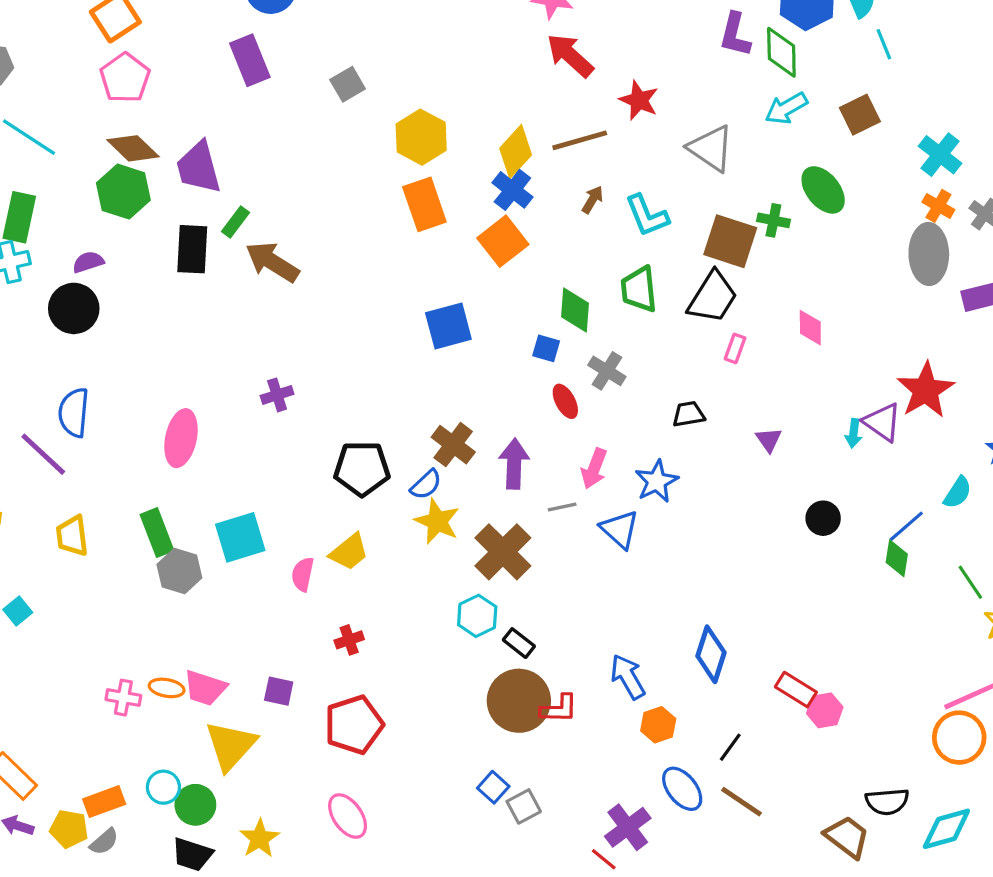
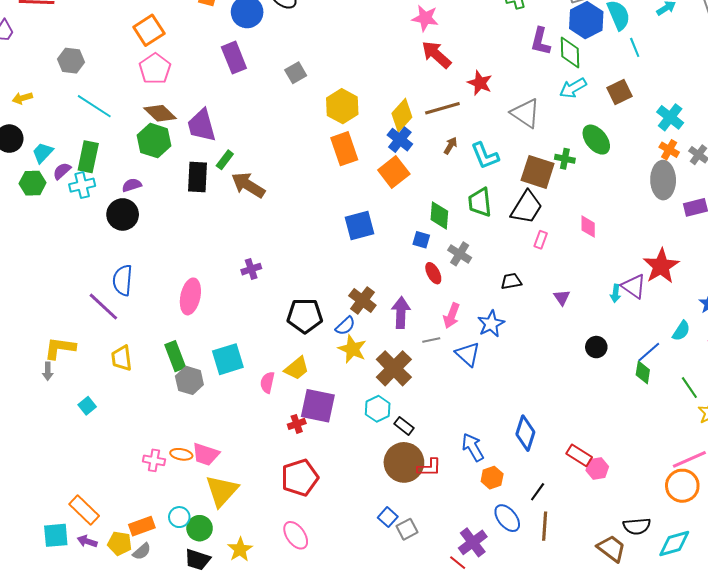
purple square: (279, 691) -> (318, 406), moved, size x1.8
brown line: (741, 802) -> (545, 526), turned 60

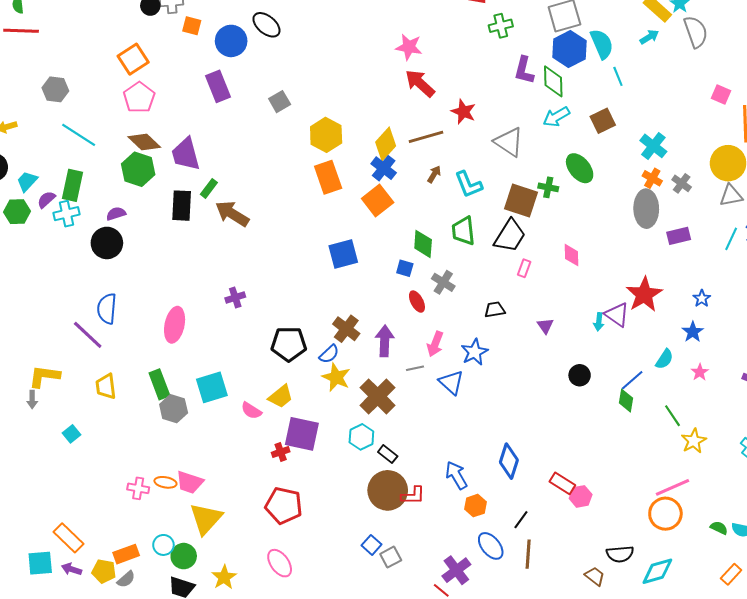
pink semicircle: (267, 382) -> (251, 411), turned -70
red pentagon: (300, 478) -> (284, 506), turned 30
brown trapezoid: (611, 548) -> (595, 576), size x0.7

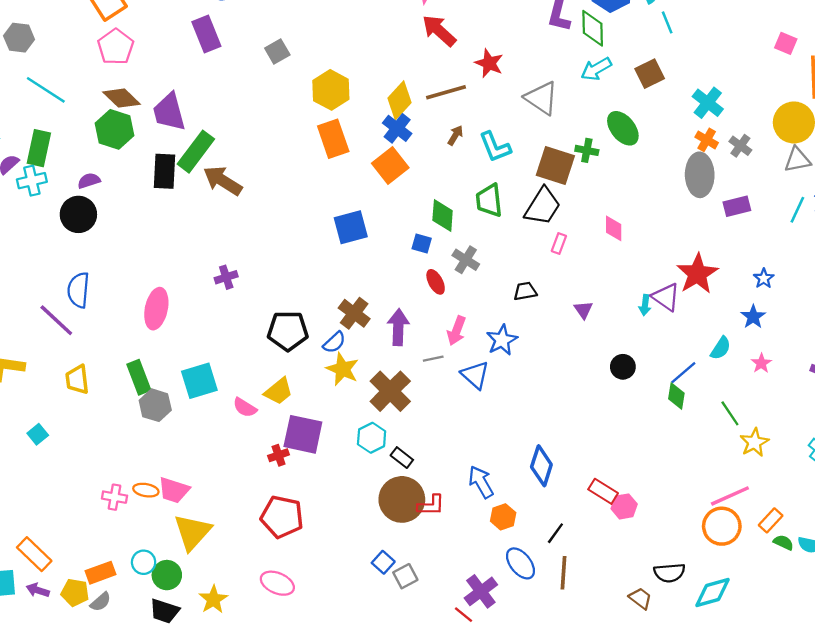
green rectangle: (209, 188) -> (196, 152), size x1.8
pink ellipse: (280, 563) -> (277, 583), turned -32
orange rectangle: (731, 574) -> (771, 520), moved

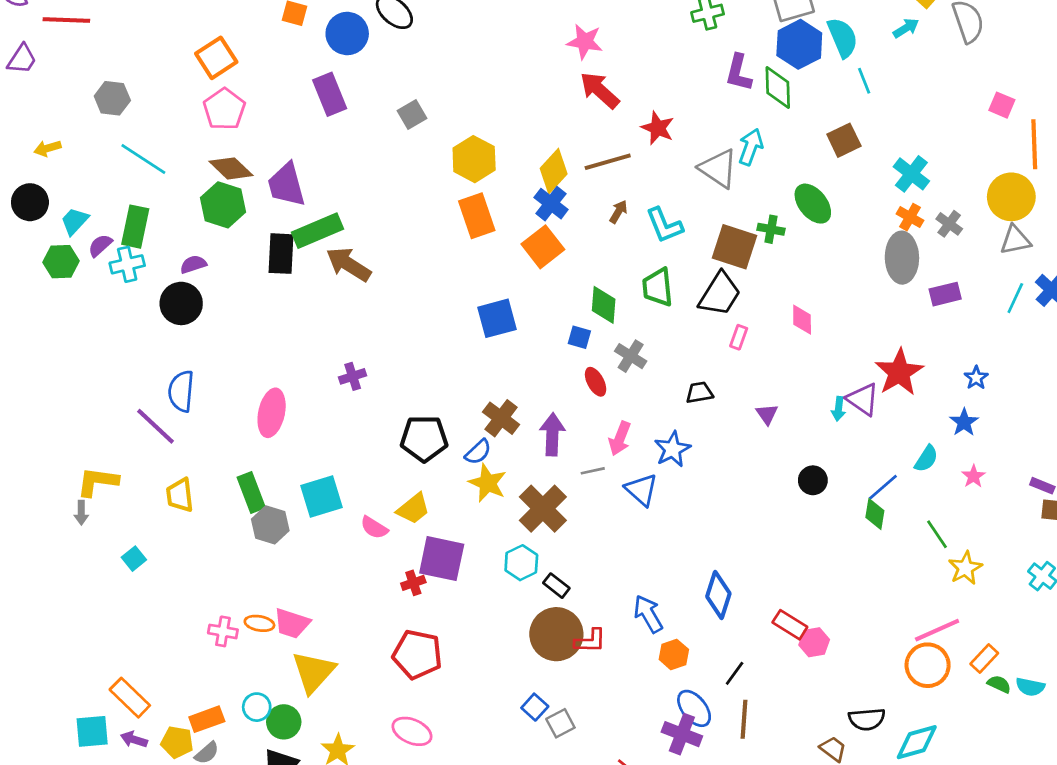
cyan arrow: (596, 69) -> (751, 147), moved, turned 140
green rectangle: (196, 152) -> (317, 231), turned 30
purple cross: (481, 591) -> (682, 734), moved, turned -32

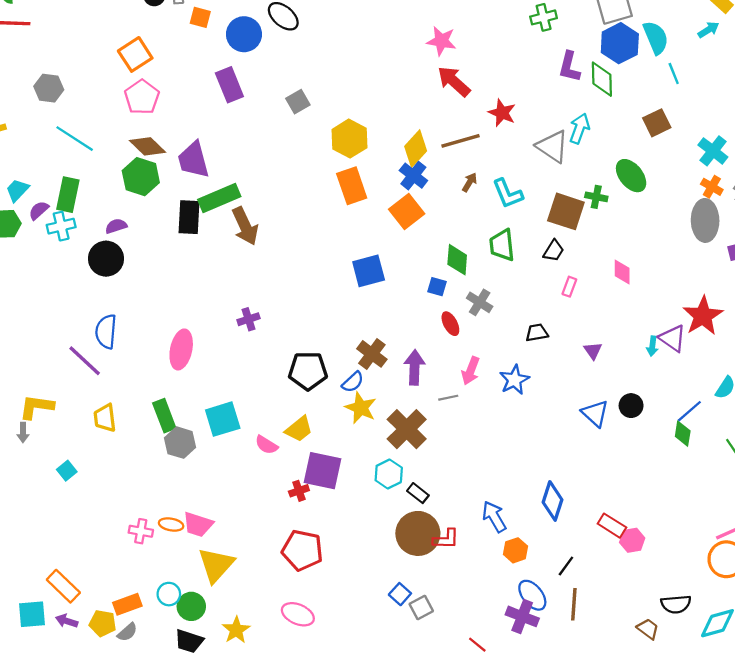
brown arrow: (349, 264) -> (245, 226), turned -147
black trapezoid: (720, 294) -> (554, 251), size x0.6
blue triangle: (641, 490) -> (595, 413), moved

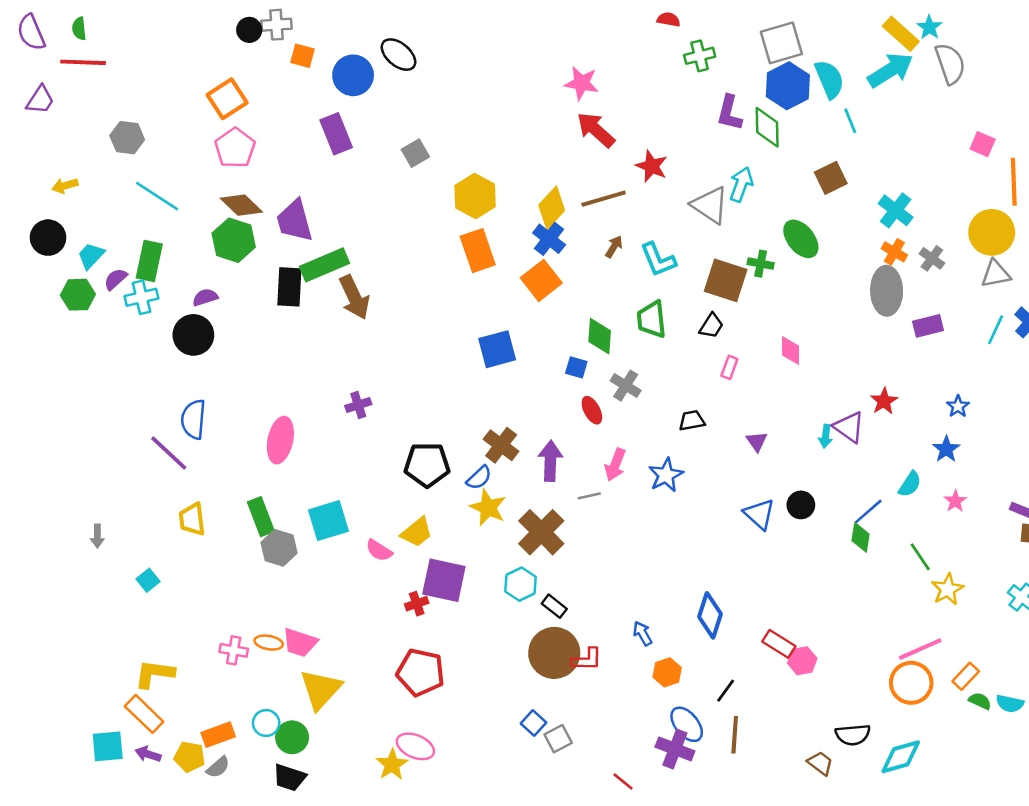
cyan arrow: (708, 30) -> (890, 70), size x1.8
red star: (703, 316) -> (884, 401), size x0.6
yellow L-shape: (36, 407) -> (154, 674), moved
blue arrow: (494, 517) -> (643, 633), size x0.7
yellow star: (236, 630) -> (392, 765), moved

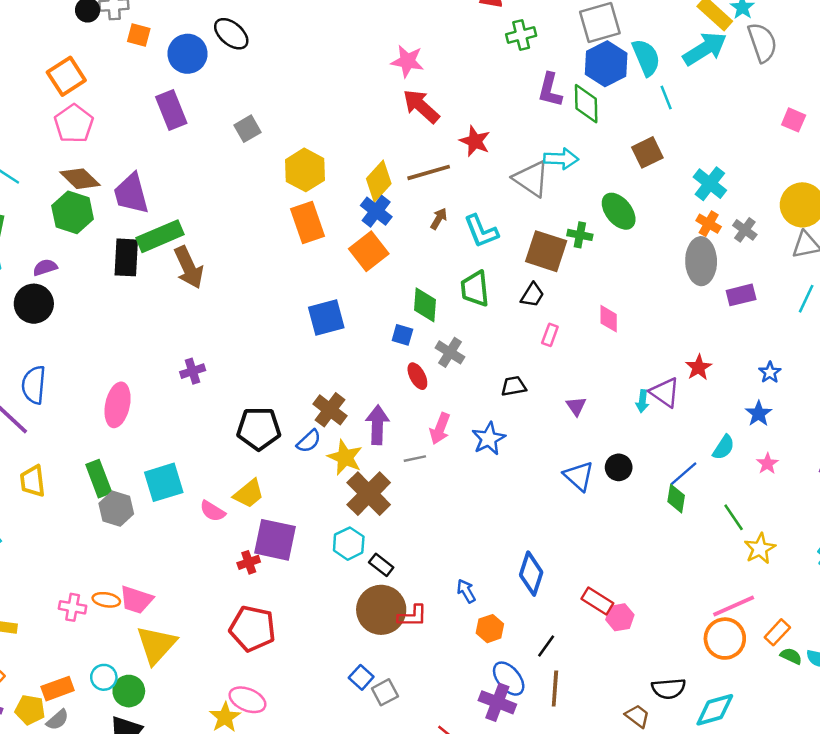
cyan arrow: (741, 184) -> (561, 159), turned 72
yellow star: (488, 508) -> (345, 457), moved

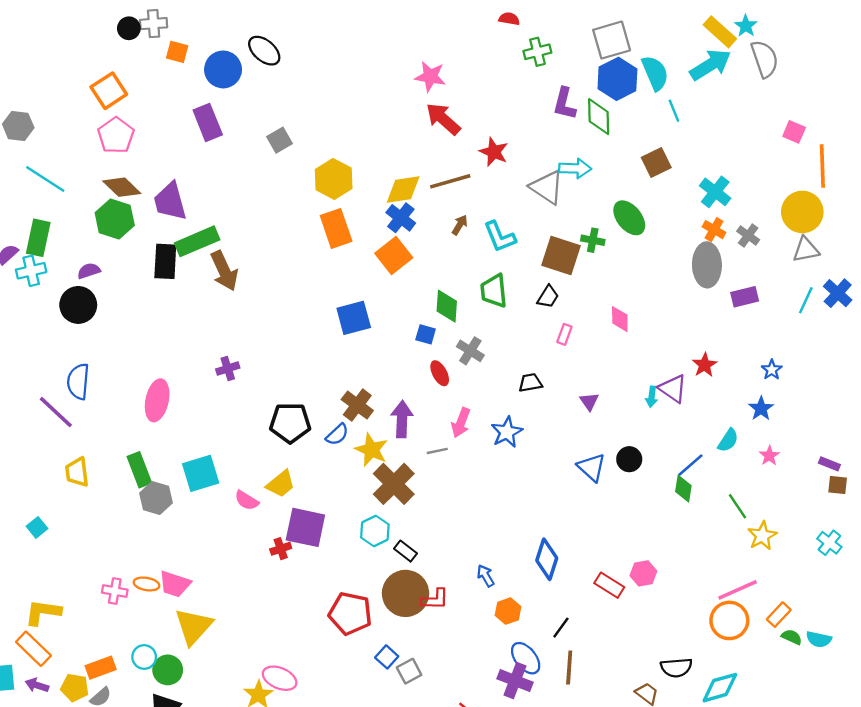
yellow diamond: (379, 181) -> (403, 190), turned 39
pink hexagon: (620, 617) -> (643, 573), moved
red pentagon: (252, 629) -> (350, 613), moved

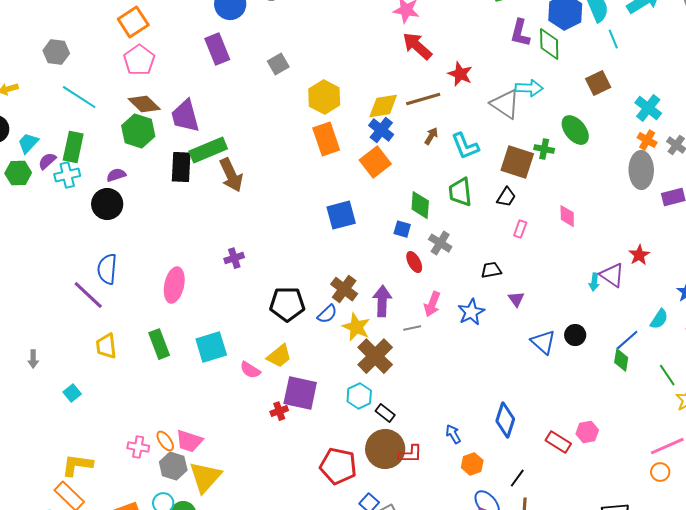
purple triangle: (589, 401) -> (516, 299), moved
gray hexagon: (156, 498) -> (173, 466), moved
orange ellipse: (146, 584) -> (165, 441), turned 45
orange circle: (729, 620) -> (660, 472), size x0.6

